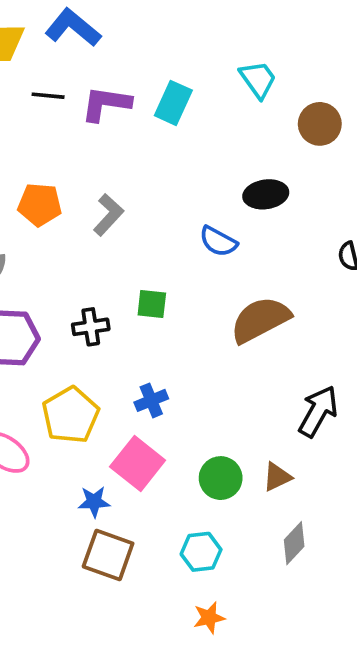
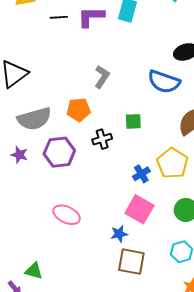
orange pentagon: (40, 204) -> (79, 110), moved
blue semicircle: (218, 241) -> (164, 82), size x1.5
yellow pentagon: (71, 415) -> (172, 163), moved

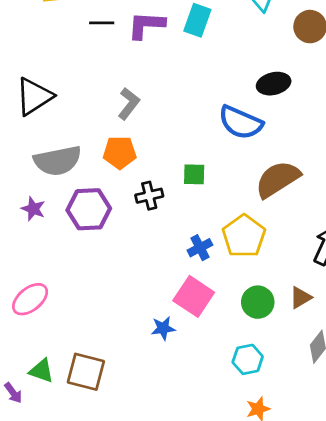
gray L-shape: (102, 77) -> (129, 104), moved
pink ellipse: (67, 215) -> (30, 299), moved, turned -68
brown square: (131, 262) -> (86, 372), moved

